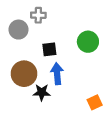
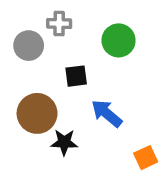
green circle: (88, 42) -> (119, 40), moved
blue arrow: (57, 74) -> (107, 113), moved, turned -45

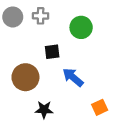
gray circle: (29, 46) -> (13, 17), moved
black star: (64, 142) -> (44, 110), moved

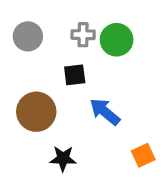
gray cross: (41, 16) -> (83, 35), moved
gray circle: (13, 17) -> (28, 36), moved

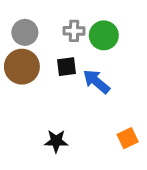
brown circle: (36, 112) -> (22, 67), moved
blue arrow: (105, 112) -> (96, 82), moved

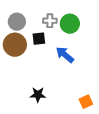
black square: (67, 67) -> (39, 39), moved
orange square: (128, 138) -> (86, 102), moved

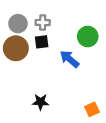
gray cross: (50, 21) -> (43, 23), moved
green circle: (70, 24) -> (88, 36), moved

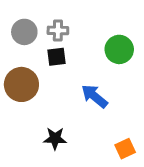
brown circle: (16, 48) -> (21, 84), moved
blue arrow: (69, 59) -> (94, 96), moved

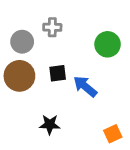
gray circle: (24, 32) -> (22, 42), moved
black square: (56, 57) -> (58, 73), moved

